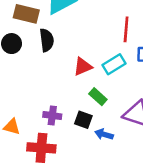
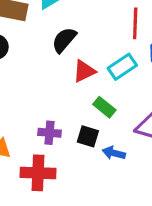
black semicircle: (47, 40) -> (64, 40), moved, turned -130

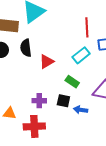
black semicircle: (64, 40) -> (26, 48), moved, turned -42
red triangle: (84, 71) -> (47, 61), moved

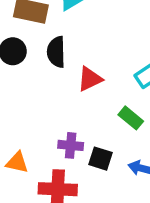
black square: (63, 101) -> (100, 159), moved

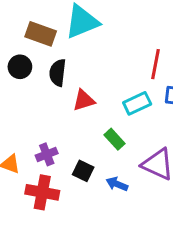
purple cross: (71, 145) -> (47, 154), moved, turned -35

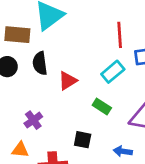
purple cross: (47, 154) -> (33, 120), moved
blue arrow: (117, 184) -> (123, 151), moved

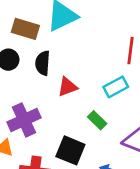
purple cross: (33, 120) -> (24, 120), size x1.6
black square: (83, 140) -> (70, 150), size x1.5

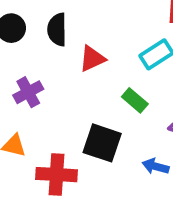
purple cross: (24, 120) -> (28, 92), moved, size x0.7

